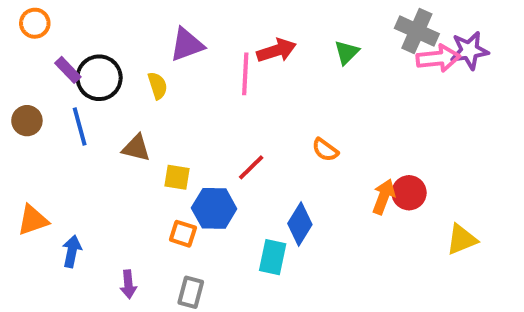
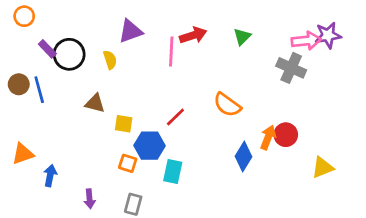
gray cross: (417, 31) -> (291, 68), moved
blue line: (80, 126) -> (39, 90), moved
orange semicircle: (325, 150) -> (227, 105), size x1.5
blue diamond: (300, 224) -> (244, 156), moved
cyan rectangle: (273, 257) -> (173, 171), moved

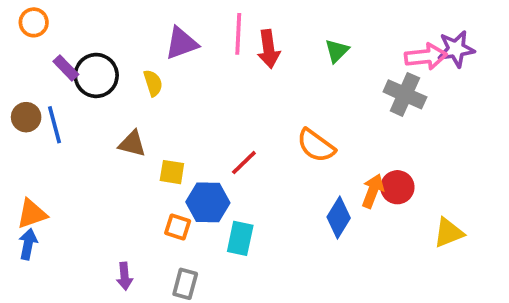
red arrow: (193, 35) -> (269, 49), turned 100
pink line: (171, 52) -> (238, 34), moved
blue arrow: (50, 176) -> (28, 244), moved

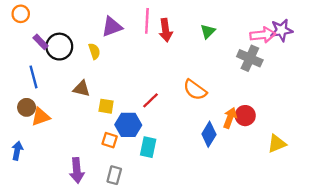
brown circle: (26, 117) -> (27, 107), moved
orange triangle: (32, 214) -> (41, 117), moved
purple arrow: (125, 276) -> (77, 171), size x1.5

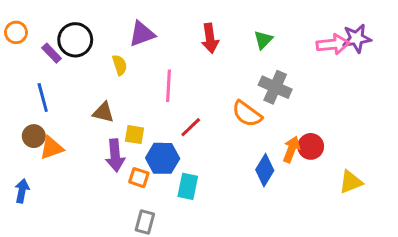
orange circle: (21, 14) -> (16, 32), moved
pink line: (147, 21) -> (169, 86), moved
black circle: (59, 47) -> (75, 40), moved
gray cross: (250, 58) -> (275, 87), moved
purple arrow: (77, 171) -> (115, 155), moved

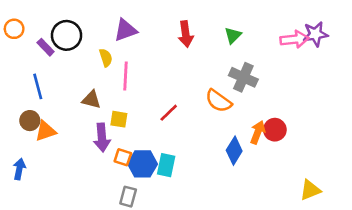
pink line: (169, 86) -> (125, 76), moved
blue hexagon: (163, 158) -> (142, 164), moved
yellow triangle: (351, 182) -> (310, 190), moved

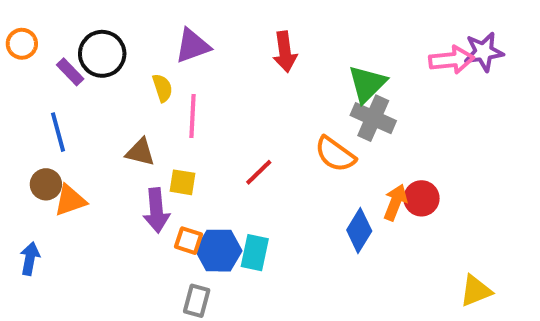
green triangle: (233, 35) -> (367, 84), moved, size x1.5

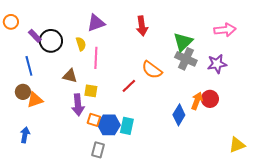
purple star: (484, 52) -> (217, 64), moved
black circle: (102, 54) -> (51, 41), moved
orange semicircle: (335, 154) -> (152, 70), moved
blue arrow: (30, 259) -> (25, 135), moved

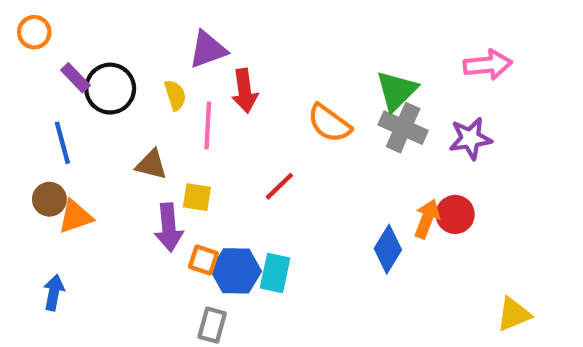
orange circle: (11, 22) -> (34, 32), moved
red arrow: (142, 26) -> (245, 91), moved
orange semicircle: (152, 70) -> (329, 123), moved

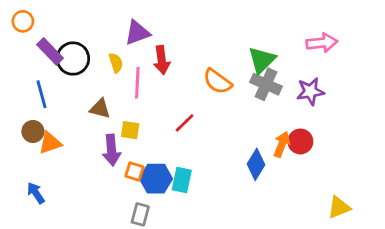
purple rectangle: (75, 78) -> (50, 51), size x1.4
blue arrow: (54, 293) -> (36, 193), turned -45

